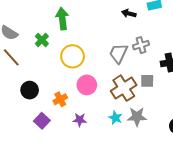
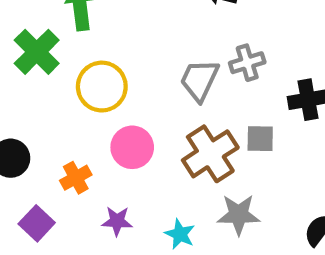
green cross: (42, 40) -> (37, 52), size x1.5
cyan star: (115, 118) -> (180, 234), moved

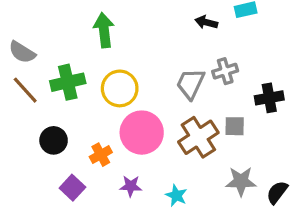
green cross: (37, 52) -> (68, 82), moved, turned 32
pink circle: (132, 147) -> (142, 133), size x1.4
gray star: (239, 215) -> (241, 181), moved

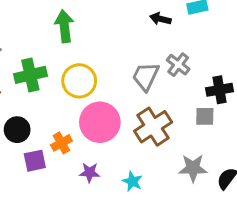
gray cross: (225, 71) -> (178, 65), turned -35
gray square: (235, 126) -> (205, 116), moved
purple square: (72, 188) -> (35, 161), moved, turned 35

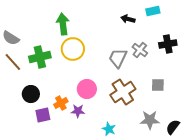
yellow circle: (79, 81) -> (73, 49), moved
black cross: (220, 90) -> (168, 44), moved
pink circle: (100, 122) -> (87, 89), size x0.7
purple star: (90, 172) -> (78, 111), moved

